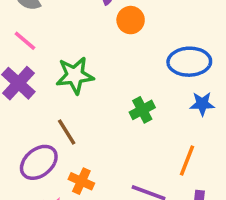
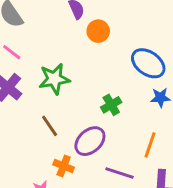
blue ellipse: (189, 62) -> (148, 63), turned 40
purple ellipse: (39, 162) -> (90, 141), moved

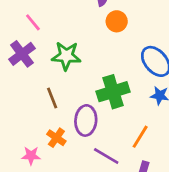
green cross: (111, 105) -> (113, 92), size x1.6
purple ellipse: (90, 141) -> (86, 120), turned -56

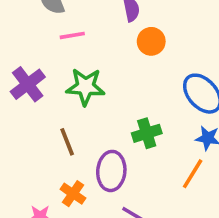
pink line: (33, 22) -> (72, 35), moved, turned -60
green cross: (113, 92) -> (147, 133), size x0.7
orange line: (140, 137) -> (193, 174), moved

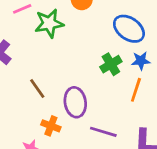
green star: (85, 87) -> (49, 23), moved
green cross: (147, 133) -> (111, 64), moved

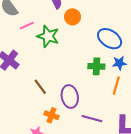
green star: (49, 23) -> (48, 36), turned 30
green cross: (111, 64) -> (96, 66), turned 35

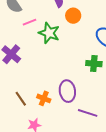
brown line: (40, 87) -> (21, 99), moved
orange cross: (51, 115) -> (44, 98), moved

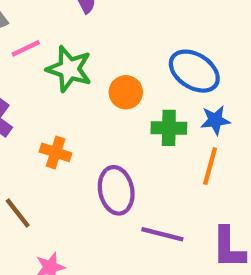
orange circle: (73, 16) -> (126, 92), moved
orange cross: (44, 98) -> (56, 152), moved

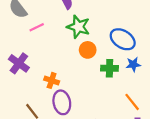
green star: (69, 69) -> (78, 27), moved
orange line: (210, 166) -> (132, 102), moved, turned -54
purple ellipse: (116, 190) -> (62, 102), moved

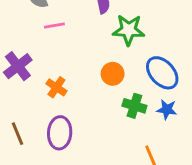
green star: (78, 27) -> (129, 30), moved, turned -30
orange cross: (52, 80) -> (56, 87), moved

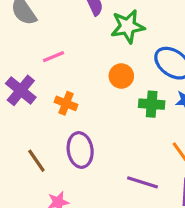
pink line: (54, 25) -> (53, 57), moved

